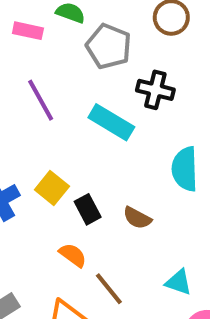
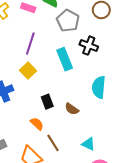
purple line: (41, 100) -> (30, 44), turned 40
cyan rectangle: (111, 122) -> (65, 59), turned 30
yellow square: (52, 188) -> (28, 71), moved

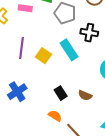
purple line: (30, 44) -> (22, 48), moved
yellow square: (28, 71) -> (43, 56), moved

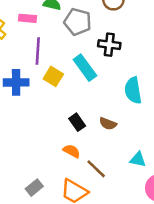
purple line: (22, 48) -> (38, 51), moved
blue cross: (17, 92) -> (16, 82), moved, turned 36

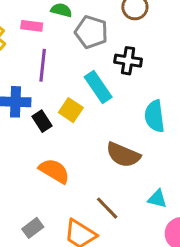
yellow square: (53, 76) -> (71, 110), moved
black rectangle: (77, 122) -> (42, 121), moved
brown semicircle: (108, 124) -> (123, 155), size x1.6
orange semicircle: (72, 151) -> (54, 171), moved, size x1.5

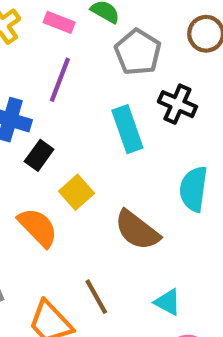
yellow square: (71, 110) -> (76, 192), moved
black rectangle: (42, 121) -> (39, 155), turned 54

